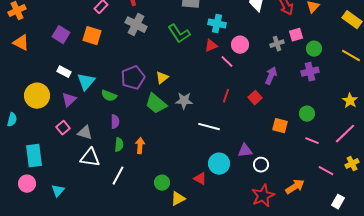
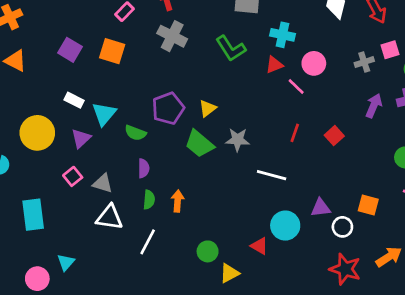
purple arrow: (271, 76) -> (374, 106), moved
orange square: (280, 126) -> (368, 205), moved
pink circle: (27, 184) -> (37, 279), moved
red star: (263, 196) -> (345, 269), turned -30

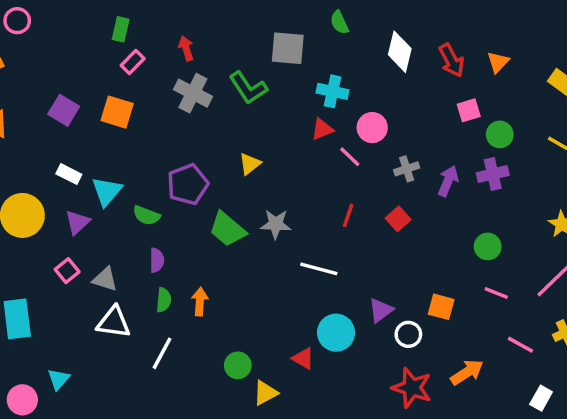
green L-shape: (231, 48) -> (248, 88), moved
gray cross: (364, 62) -> (407, 169), moved
yellow triangle: (208, 108) -> (250, 164), moved
purple triangle: (321, 208) -> (381, 310), turned -30

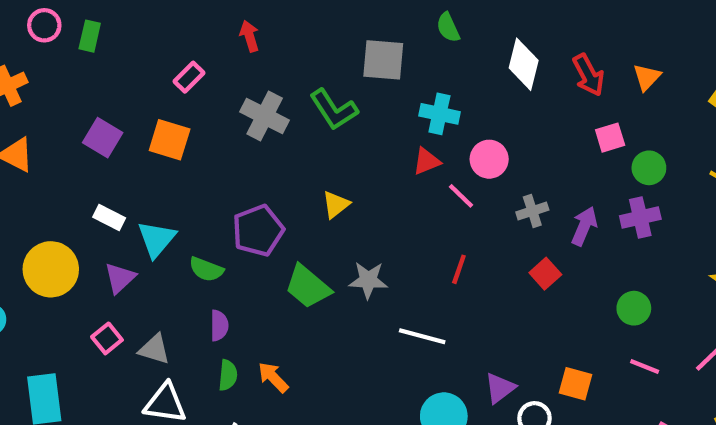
green rectangle: (121, 29) -> (90, 36), moved
red arrow: (186, 48) -> (249, 36), moved
red square: (398, 219) -> (545, 274), moved
orange arrow: (200, 302) -> (273, 377), turned -48

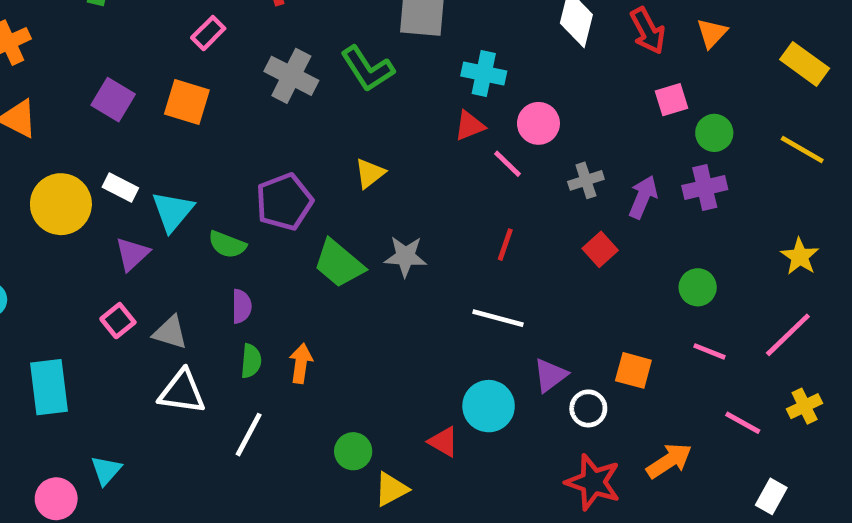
yellow circle: (51, 269) -> (61, 204), moved
white line: (422, 336) -> (498, 318), moved
orange arrow: (273, 377) -> (301, 363), turned 52

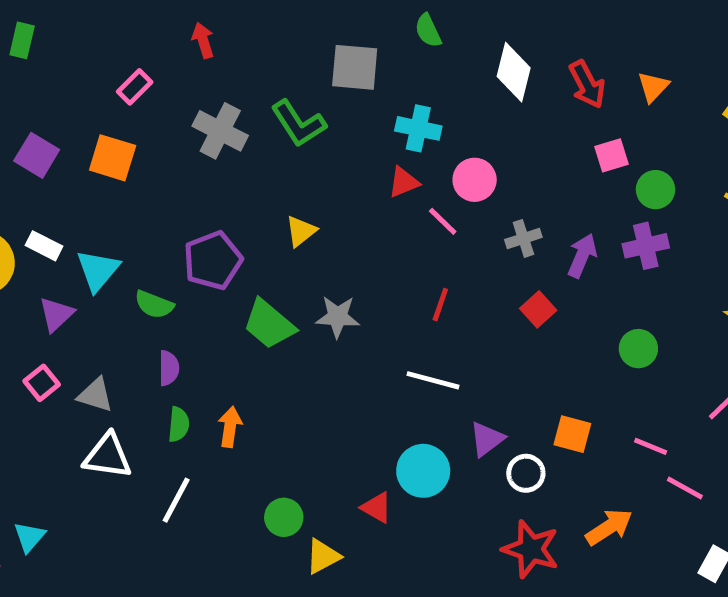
pink line: (710, 351) -> (651, 446), moved

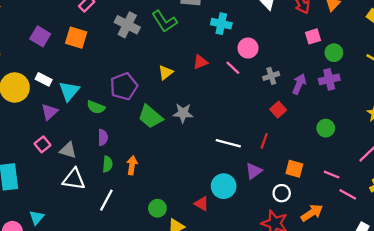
red triangle: (404, 182) -> (200, 62), moved
red line: (440, 305) -> (264, 141), moved
white circle: (526, 473) -> (282, 193), moved

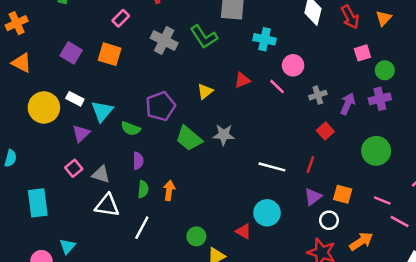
green circle: (326, 128) -> (376, 151), size x1.5
purple triangle: (254, 171) -> (313, 197), moved

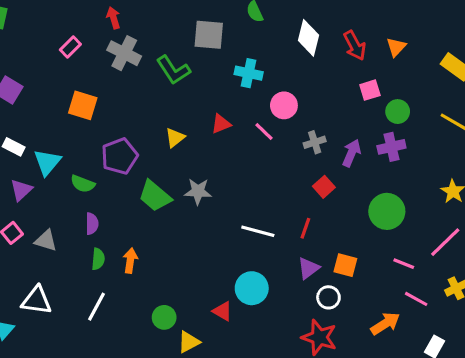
gray cross: (164, 41) -> (124, 53), moved
orange square: (110, 54) -> (83, 105), moved
pink line: (382, 200) -> (404, 264), moved
white triangle: (107, 205) -> (37, 300), moved
orange arrow: (361, 241) -> (385, 324), moved

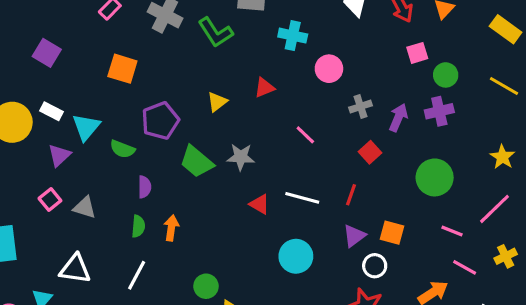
pink line: (264, 132) -> (305, 135), moved
purple semicircle: (92, 224) -> (145, 187), moved
red triangle: (222, 311) -> (260, 204), moved

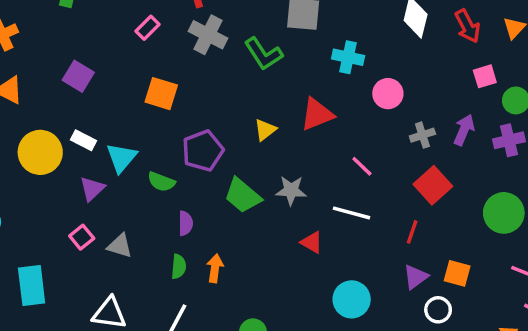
red triangle: (264, 88) -> (317, 114), size x1.5
purple arrow: (398, 118) -> (464, 130), moved
red square: (370, 152) -> (433, 185), size x1.5
white line: (302, 198) -> (352, 213), moved

